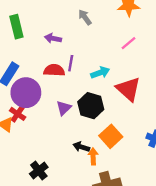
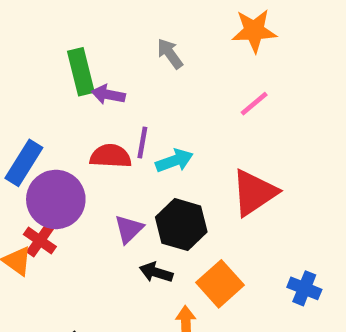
green rectangle: (16, 27) -> (81, 72), moved
cyan arrow: (100, 73) -> (174, 161), moved
red triangle: (128, 89) -> (254, 193), turned 44
black arrow: (81, 147) -> (156, 272), moved

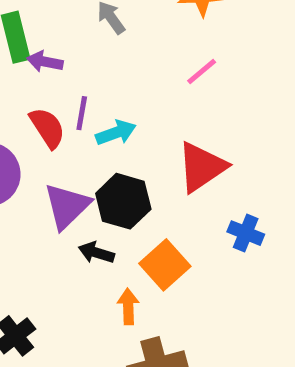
red semicircle: (111, 156) -> (47, 128), turned 54
purple triangle: (129, 229) -> (67, 206), size x1.5
blue cross: (304, 288) -> (246, 233), moved

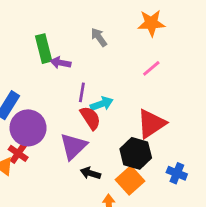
red semicircle: (47, 128) -> (90, 118), moved
black hexagon: (123, 201) -> (136, 153), moved
blue cross: (246, 233) -> (177, 173), moved

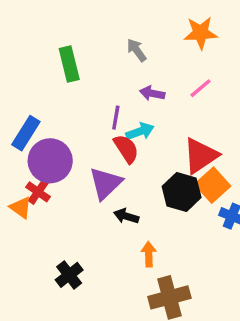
purple arrow: (61, 63) -> (152, 93), moved
orange square: (130, 180) -> (213, 185), moved

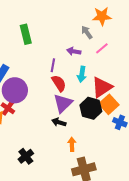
gray arrow: (137, 50) -> (87, 32), moved
cyan arrow: (140, 131) -> (82, 74), moved, turned 119
purple triangle: (105, 183) -> (63, 103), moved

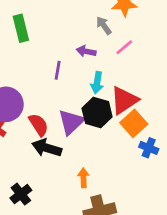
red semicircle: (59, 83) -> (39, 125), moved
black hexagon: (91, 108) -> (97, 113), moved
black arrow: (59, 122) -> (47, 148), moved, size x1.5

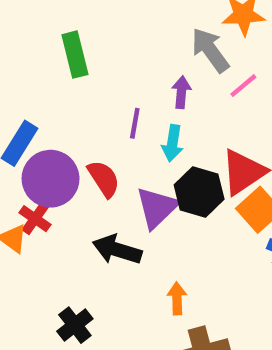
gray arrow: (104, 25) -> (210, 50), size x1.5
purple arrow: (86, 51) -> (181, 92), turned 84
cyan arrow: (97, 83) -> (172, 143), moved
red semicircle: (39, 125) -> (104, 179), moved

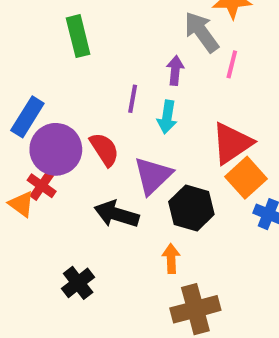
pink line: (243, 86) -> (232, 64), turned -36
black hexagon: (199, 192) -> (191, 208), moved

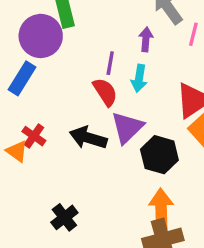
purple circle: (56, 149) -> (41, 36), moved
red semicircle: (104, 149) -> (105, 92), moved
black arrow: (117, 214) -> (88, 138), moved
orange arrow: (171, 259) -> (161, 209), moved, size x1.6

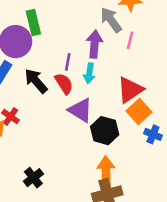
purple arrow: (146, 39) -> (94, 44), size x1.5
purple triangle: (127, 128) -> (80, 110), turned -44
black arrow: (88, 138) -> (36, 81), moved, turned 32

